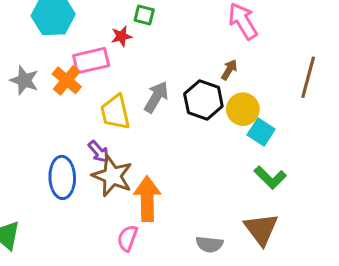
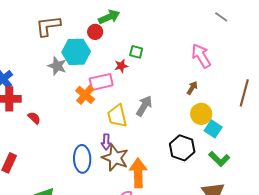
gray star: (24, 80) -> (57, 66), moved
black hexagon: (203, 100) -> (182, 148), moved
purple arrow: (99, 152) -> (106, 142), turned 42

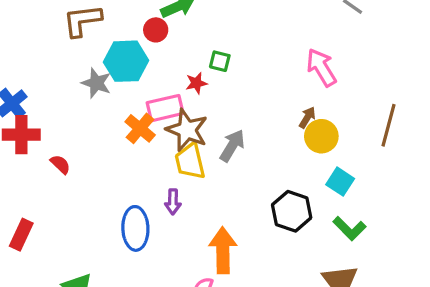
yellow circle: (201, 114) -> (321, 136), moved
brown star: (115, 158) -> (187, 130), moved

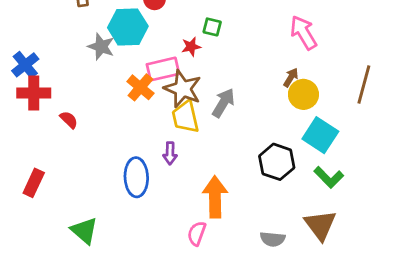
cyan square: (340, 182) -> (320, 135), size x1.4

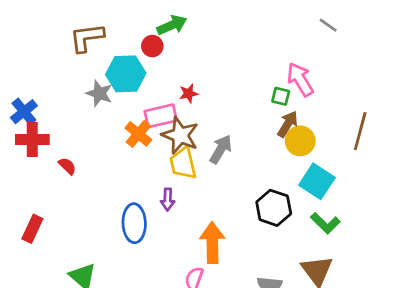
green square: (212, 27) -> (281, 96), moved
brown arrow: (291, 78) -> (288, 124), size x1.4

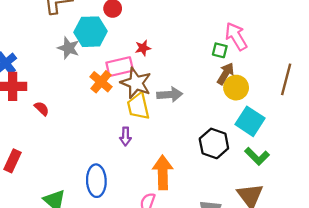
gray arrow: (221, 149) -> (170, 95), turned 55
blue ellipse: (134, 223) -> (96, 181), moved

